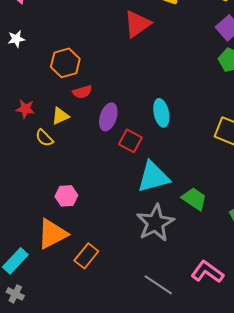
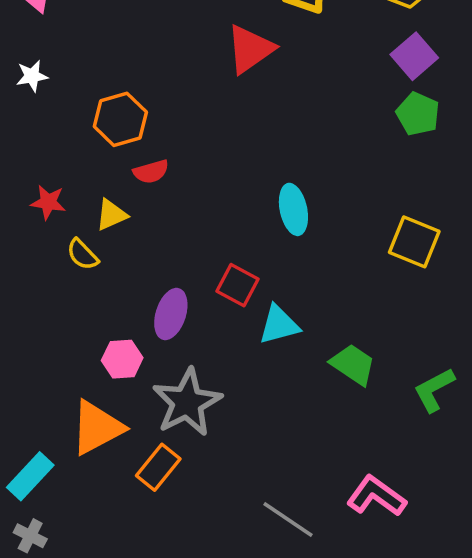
purple ellipse: (108, 117) -> (171, 314), moved
red square: (130, 141) -> (238, 285), moved
cyan triangle: (153, 177) -> (279, 325), size x0.7
gray star: (155, 223) -> (187, 402), moved

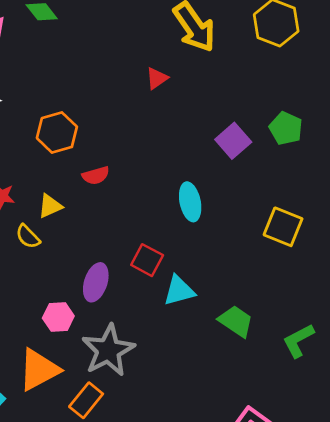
red triangle: (250, 49) -> (157, 78), size x0.6
purple square: (414, 56) -> (233, 141), moved
red semicircle: (151, 172) -> (96, 175), moved

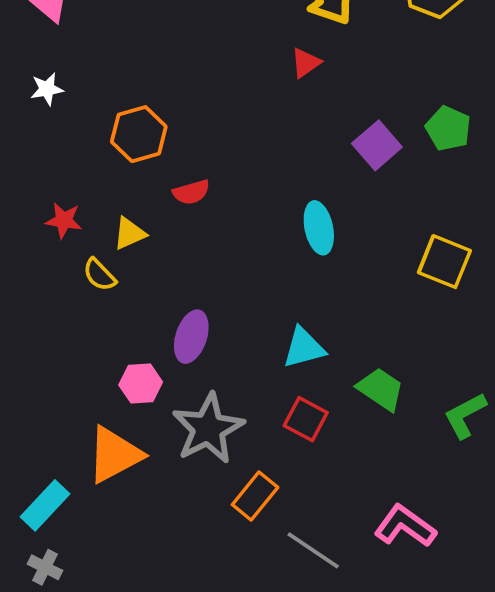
red triangle: (157, 78) -> (306, 63), moved
red square: (147, 260) -> (306, 419), moved
orange rectangle: (86, 400) -> (255, 496), moved

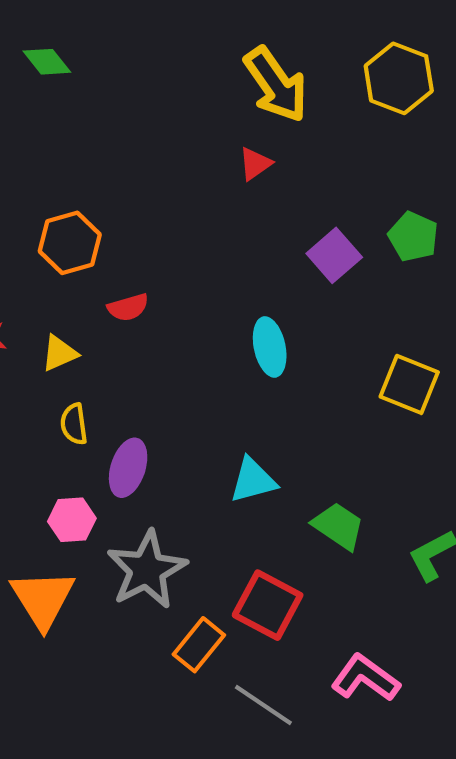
yellow semicircle: (99, 275) -> (74, 424), moved, turned 36
red square: (306, 419) -> (268, 605), moved, size x1.4
orange triangle: (114, 455) -> (43, 599), turned -34

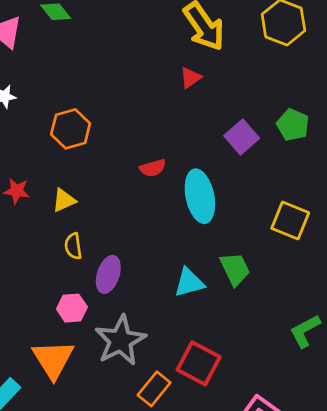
red semicircle: (128, 307) -> (153, 168), moved
cyan ellipse: (270, 347) -> (200, 196), size x1.4
green trapezoid: (338, 526) -> (235, 269), moved, turned 30

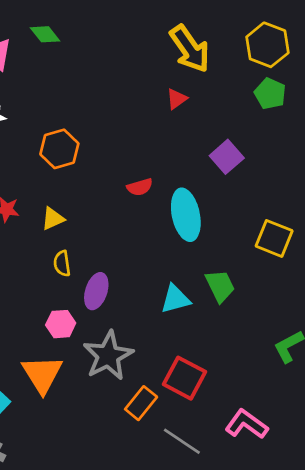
green pentagon: (293, 125) -> (270, 94), moved

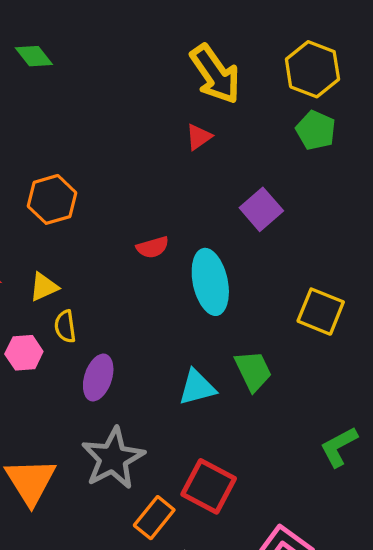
yellow semicircle: (62, 263) -> (65, 326), moved
pink hexagon: (61, 324) -> (24, 353), moved

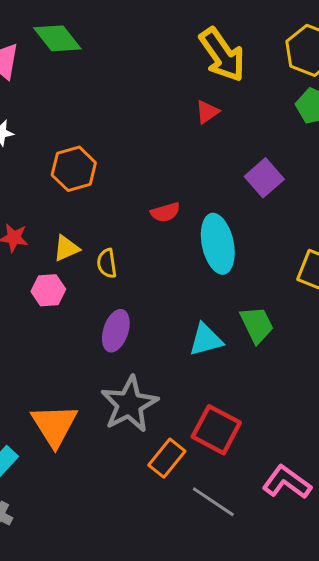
green diamond: (34, 56) -> (57, 38), size x1.4
yellow semicircle: (65, 326) -> (107, 263), moved
pink hexagon: (24, 353) -> (48, 290), moved

